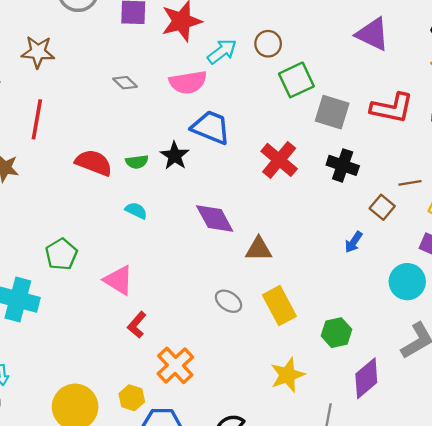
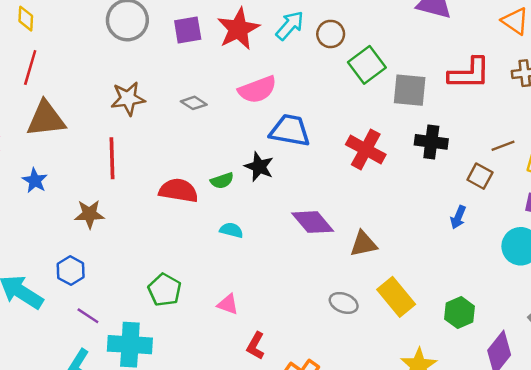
cyan arrow: (222, 51) -> (290, 25), moved
brown star: (38, 52) -> (128, 98), moved
pink triangle: (119, 280) -> (228, 304), size x0.7

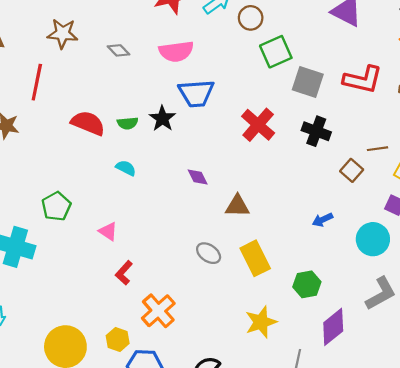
blue trapezoid: (290, 130) -> (196, 93), turned 153
blue arrow: (458, 217) -> (323, 220), moved, turned 30
purple diamond: (313, 222) -> (198, 177), size x0.6

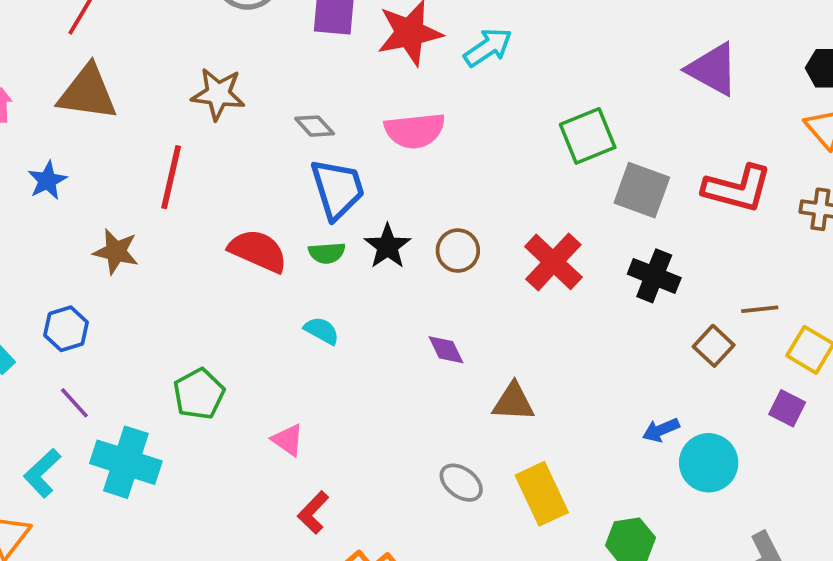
brown circle: (251, 18) -> (458, 251), moved
blue trapezoid: (196, 93) -> (338, 189), moved, turned -105
cyan circle: (373, 239) -> (709, 463), moved

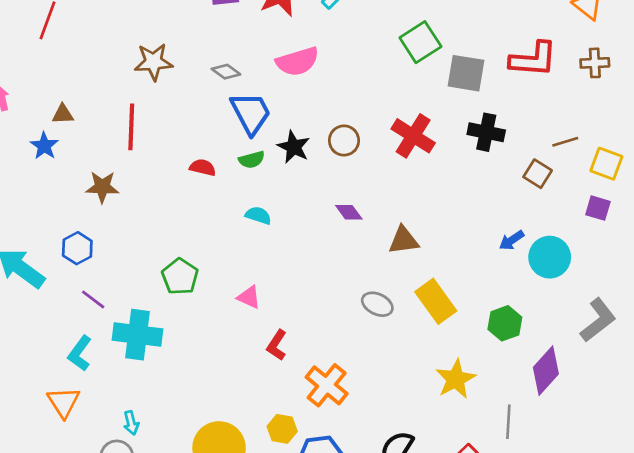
brown triangle: (88, 93) -> (63, 114), moved, size x0.5
red semicircle: (258, 251) -> (203, 167), size x0.6

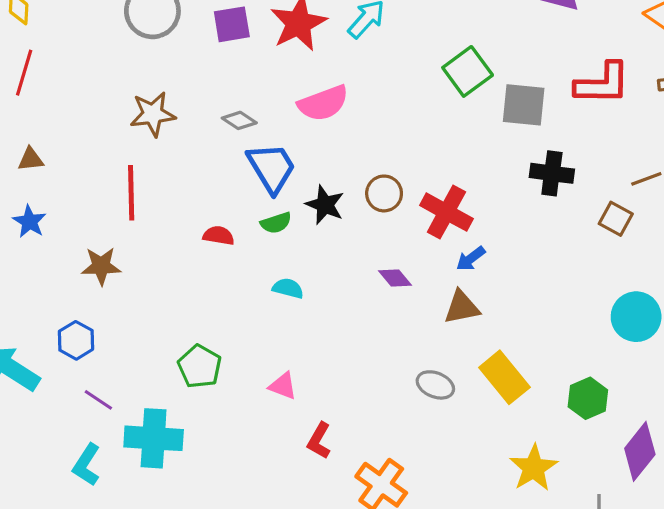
brown triangle: (63, 114) -> (31, 159), moved
red cross: (413, 136) -> (446, 212), moved
blue arrow: (512, 240) -> (471, 259), moved

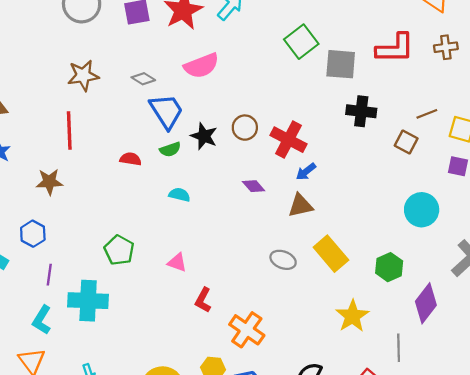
purple line: (98, 400) -> (49, 275), turned 65

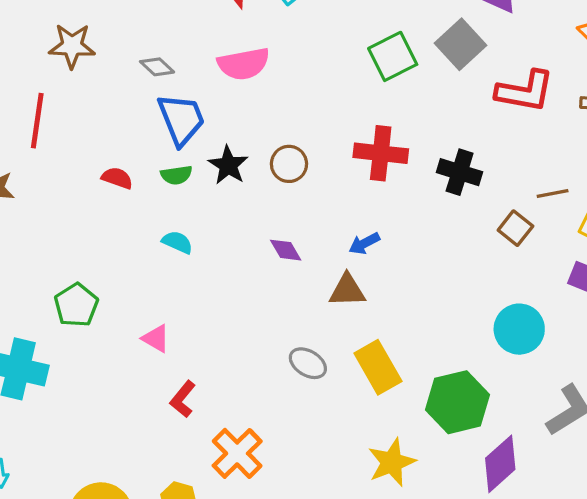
gray square: (341, 64) -> (461, 44), moved, turned 32
red cross: (288, 140) -> (381, 153), moved, turned -32
green hexagon: (389, 267) -> (457, 402), size x1.5

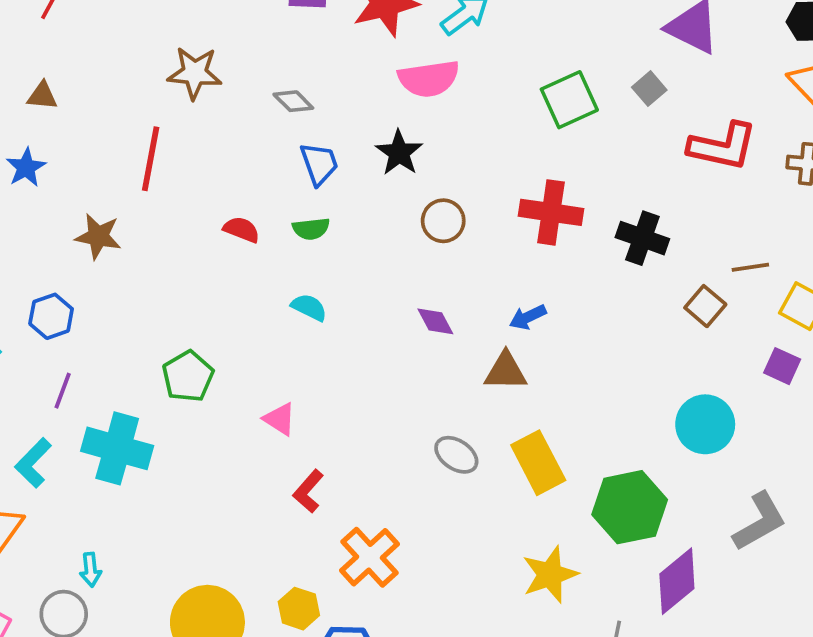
gray square: (461, 44) -> (649, 89), size x0.6
pink semicircle: (244, 64) -> (429, 79), moved
blue trapezoid: (181, 119) -> (319, 164), size x0.7
black star: (228, 165) -> (399, 153), moved

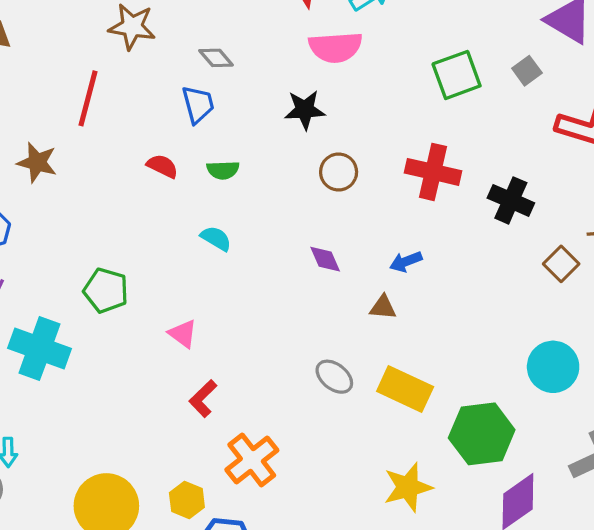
black star: (399, 153) -> (305, 110), turned 30
blue trapezoid: (319, 164) -> (198, 104), moved
brown triangle: (506, 371) -> (383, 307), size x0.7
green pentagon: (188, 376) -> (106, 290), turned -30
yellow rectangle: (538, 463) -> (405, 389), turned -42

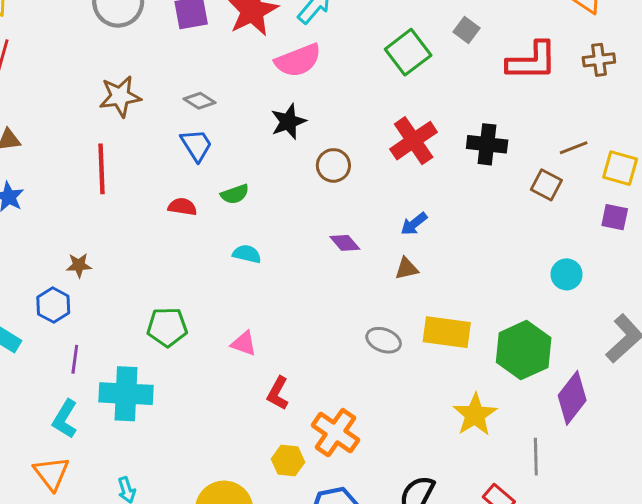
brown star: (37, 162) -> (79, 265), moved, size x0.7
red cross: (433, 172) -> (414, 141), turned -30
cyan circle: (553, 367) -> (567, 274), size x0.7
yellow hexagon: (187, 500) -> (288, 461), moved

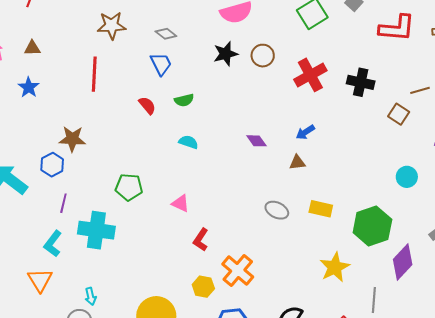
brown circle: (333, 165) -> (263, 56), moved
red semicircle: (182, 207) -> (147, 105), turned 36
brown star: (79, 265) -> (72, 139), size x1.5
yellow rectangle: (447, 332) -> (321, 209), size x0.7

